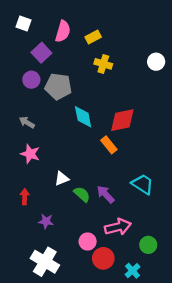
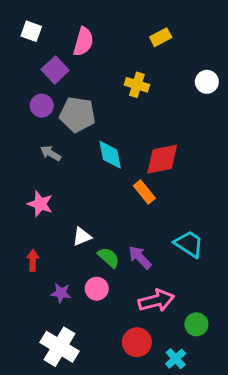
yellow rectangle: (93, 37) -> (161, 37), moved
gray arrow: (27, 122) -> (51, 153), moved
pink circle: (88, 241) -> (97, 289), moved

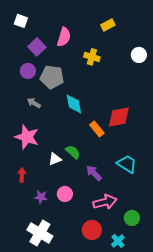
pink semicircle: (83, 42) -> (64, 37), moved
red diamond: (162, 159) -> (119, 117), moved
pink star: (40, 204) -> (27, 137), size x1.4
green semicircle: (109, 257) -> (73, 152), moved

